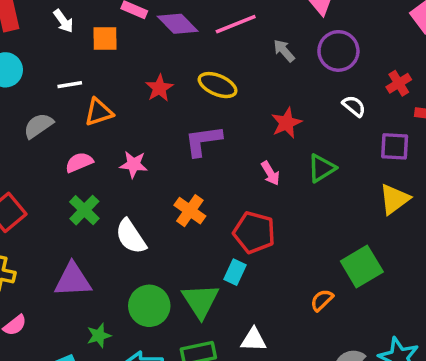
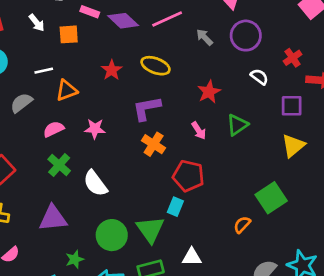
orange cross: (190, 211) -> (154, 144), moved

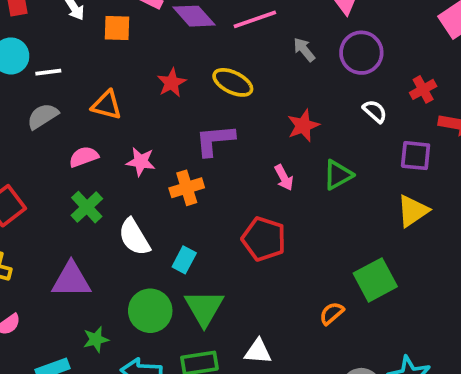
white line: (44, 71) -> (48, 72), moved
orange triangle: (67, 90) -> (107, 105), turned 30
orange cross: (154, 144) -> (187, 188), moved, turned 35
cyan rectangle: (175, 207) -> (184, 260), moved

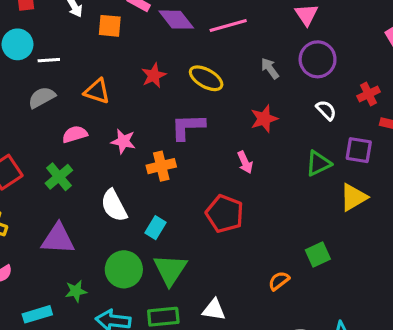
gray arrow: (304, 50) -> (270, 68), moved
green triangle: (338, 175) -> (318, 163), moved
green cross: (87, 207) -> (59, 177), moved
green square: (375, 280) -> (318, 254), size x0.7

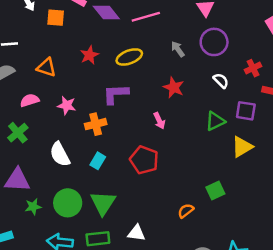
yellow ellipse: (206, 78) -> (129, 57), turned -50
red star: (264, 119) -> (174, 87), turned -30
cyan rectangle: (155, 228) -> (98, 161), moved
green star: (76, 291) -> (33, 207), moved

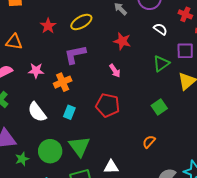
red cross: (253, 68) -> (185, 14), turned -32
green square: (215, 191) -> (159, 107), moved

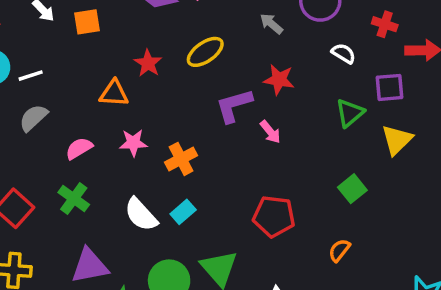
orange triangle: (14, 42) -> (114, 93), moved
purple L-shape: (75, 54) -> (234, 106), moved
red pentagon: (108, 105) -> (274, 216), moved
cyan rectangle: (69, 112) -> (183, 212), moved, turned 32

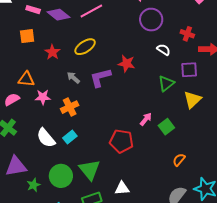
orange square: (87, 22) -> (27, 36), moved
gray arrow: (271, 24) -> (73, 78), moved
orange triangle: (114, 93) -> (26, 79), moved
pink arrow: (270, 132) -> (146, 119), moved, turned -104
orange semicircle: (339, 250) -> (179, 160), moved

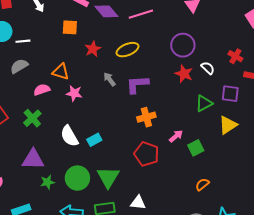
purple circle: (151, 20) -> (183, 45), moved
red star: (126, 64) -> (184, 74), moved
orange cross: (70, 107) -> (146, 117), moved

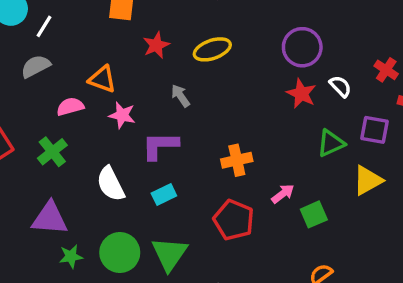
white line: (23, 41) -> (44, 26), turned -56
purple L-shape: (137, 84) -> (160, 146), moved
cyan rectangle: (94, 140) -> (164, 194), moved

